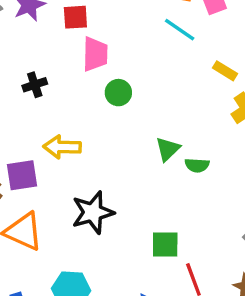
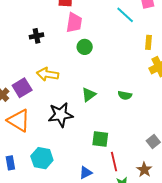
yellow rectangle: (225, 71) -> (148, 42), turned 56
green triangle: (168, 149) -> (89, 95), moved
purple square: (22, 175) -> (22, 88), turned -30

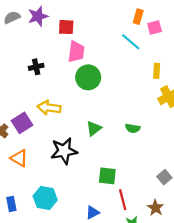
green circle: (85, 47) -> (88, 77), size x1.5
orange triangle: (19, 121) -> (19, 158), size x0.7

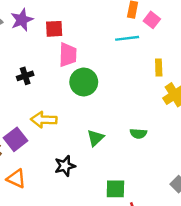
pink square: (155, 28) -> (152, 20), turned -32
cyan line: (131, 42) -> (127, 38), turned -42
black star: (64, 151) -> (65, 166), size x0.7

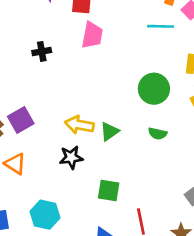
green circle: (84, 82) -> (154, 89), moved
yellow arrow: (44, 120) -> (79, 125), moved
green square: (115, 189) -> (109, 190), moved

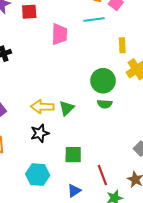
pink trapezoid: (92, 35) -> (59, 34), moved
green circle: (154, 89) -> (103, 81), moved
cyan hexagon: (45, 215) -> (38, 175), moved

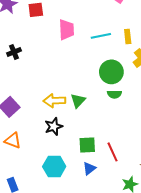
cyan line: (94, 20) -> (101, 36), moved
red line: (102, 175) -> (113, 152), moved
blue triangle: (74, 191) -> (89, 168), moved

